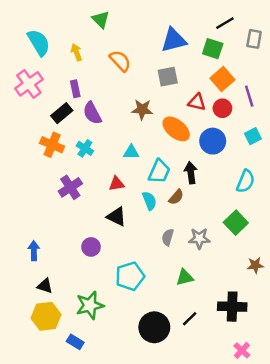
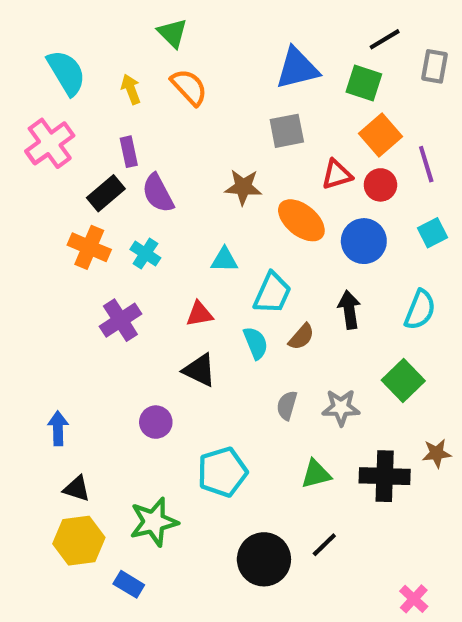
orange semicircle: (120, 61) -> (189, 87), moved
red triangle: (197, 102) -> (337, 175), turned -30
black arrow: (191, 173) -> (349, 310), moved
black cross: (232, 307) -> (385, 476), moved

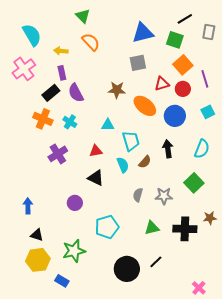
yellow arrow: (131, 89) -> (61, 51), moved, turned -64
cyan trapezoid: (272, 293) -> (131, 141), turned -40

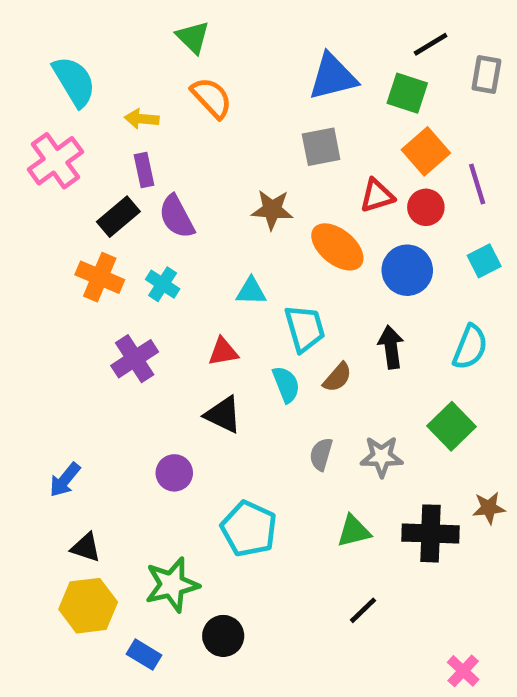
blue arrow: (28, 206) -> (65, 480), turned -140
cyan pentagon: (107, 227) -> (249, 529), turned -30
black circle: (127, 269) -> (223, 636), moved, size x0.7

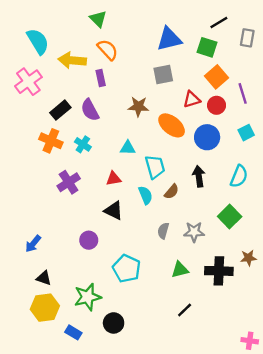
yellow arrow: (142, 119) -> (72, 60), size x1.6
purple rectangle: (144, 170) -> (101, 78), moved
pink cross: (463, 671) -> (250, 341), moved, turned -35

